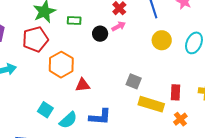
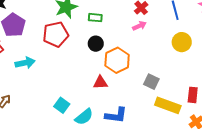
black circle: (100, 34) -> (96, 44), moved
orange hexagon: (61, 65) -> (117, 60), moved

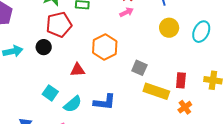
red pentagon: (56, 34) -> (59, 25), moved
black circle: (96, 44) -> (44, 47), moved
red triangle: (100, 83) -> (77, 70), moved

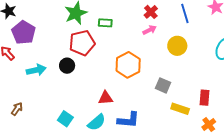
yellow circle: (169, 28) -> (177, 46), moved
red triangle: (77, 70) -> (105, 98), moved
yellow rectangle: (156, 91) -> (180, 109), size x0.7
cyan square: (50, 93) -> (65, 119), moved

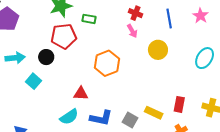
red cross: (151, 12) -> (135, 13), turned -32
pink arrow: (150, 30) -> (132, 31), turned 80
gray square: (163, 85) -> (130, 120), moved
cyan square: (65, 119) -> (33, 81), moved

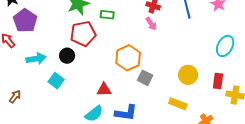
yellow circle: (158, 50) -> (188, 75), moved
red rectangle: (179, 104) -> (218, 81), moved
gray square: (130, 120) -> (145, 78), moved

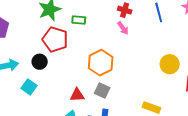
red pentagon: (83, 34) -> (55, 39), turned 30
yellow circle: (188, 75) -> (170, 64), moved
gray square: (145, 78) -> (102, 91), moved

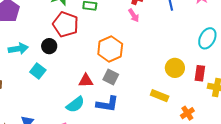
yellow circle: (170, 64) -> (175, 68), moved

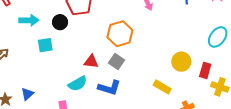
cyan square: (38, 71) -> (45, 45), turned 35

